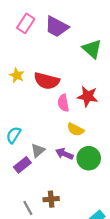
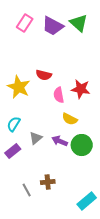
green triangle: (92, 49) -> (79, 23), moved
yellow star: (17, 75) -> (19, 87), moved, size x1.6
red semicircle: (47, 81) -> (44, 75), size x0.7
purple rectangle: (22, 165) -> (13, 151), moved

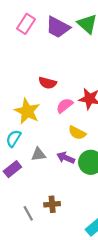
yellow star: (19, 87) -> (27, 111), moved
pink semicircle: (59, 95) -> (65, 106), turned 63
gray triangle: (36, 138) -> (39, 154), turned 32

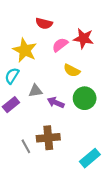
purple arrow: (66, 158) -> (56, 103), moved
brown cross: (52, 204) -> (48, 138), size x1.5

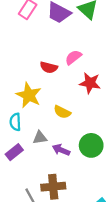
pink semicircle: (60, 45) -> (73, 57), moved
yellow semicircle: (72, 70) -> (62, 112), moved
cyan semicircle: (12, 76) -> (15, 122), turned -35

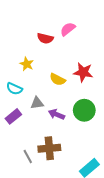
red star: (90, 83) -> (83, 72), moved
yellow star: (29, 95) -> (27, 64), size x0.6
cyan semicircle: (15, 122) -> (14, 89), turned -63

